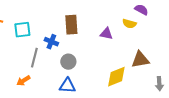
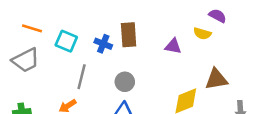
cyan square: (22, 30) -> (66, 41), turned 30
blue cross: (51, 42) -> (103, 44), moved

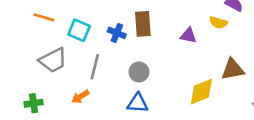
gray trapezoid: (26, 60) -> (53, 60), moved

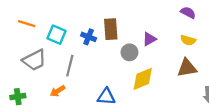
yellow semicircle: (218, 23) -> (188, 40), moved
purple triangle: (188, 36) -> (149, 39), turned -40
gray circle: (139, 72) -> (129, 52), moved
yellow diamond: (201, 91) -> (143, 79), moved

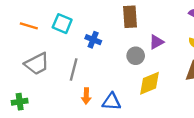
brown rectangle: (111, 29) -> (130, 17), moved
cyan square: (57, 35) -> (62, 24), moved
orange arrow: (58, 91) -> (86, 96), moved, turned -56

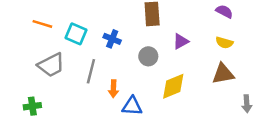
cyan square: (62, 24) -> (76, 34), moved
gray circle: (136, 56) -> (148, 56), moved
orange arrow: (86, 96) -> (113, 89), moved

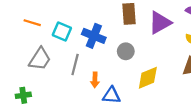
blue cross: (112, 39) -> (94, 36), size x1.5
purple triangle: (181, 41) -> (160, 23), moved, size x1.6
gray trapezoid: (51, 65) -> (40, 59), turned -30

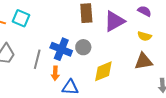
cyan square: (62, 31) -> (21, 18), moved
blue cross: (94, 36) -> (61, 49), moved

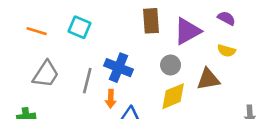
cyan square: (21, 18) -> (80, 27), moved
gray circle: (83, 47) -> (171, 65), moved
brown triangle: (143, 61) -> (208, 79), moved

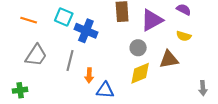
blue cross: (119, 68) -> (86, 31), moved

